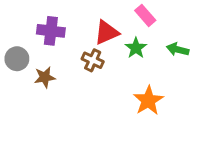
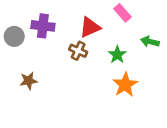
green star: (136, 48) -> (117, 55), moved
gray circle: (17, 59) -> (14, 36), moved
brown star: (45, 77) -> (29, 81), moved

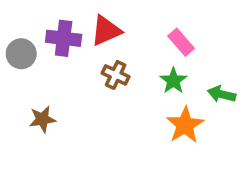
pink rectangle: (123, 13) -> (181, 42), moved
red triangle: (90, 27) -> (106, 31), moved
green arrow: (150, 42) -> (222, 94), moved

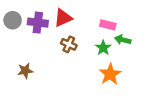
pink rectangle: (181, 42) -> (108, 25), turned -35
gray circle: (21, 54) -> (13, 20), moved
green arrow: (222, 94) -> (123, 40), moved

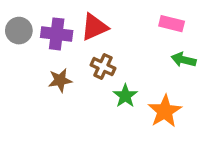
pink rectangle: (108, 25) -> (172, 24), moved
green star: (103, 48) -> (125, 96), moved
brown star: (25, 71) -> (60, 80), moved

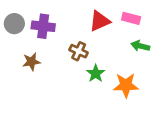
red triangle: (94, 27) -> (100, 21), moved
brown star: (60, 80) -> (31, 62), moved
orange star: (165, 111) -> (126, 85), turned 30

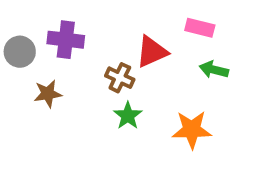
red triangle: (100, 21) -> (152, 52), moved
gray circle: (14, 24) -> (20, 52), moved
green star: (96, 73) -> (128, 116), moved

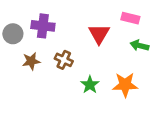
red triangle: (152, 52) -> (99, 34), turned -35
brown cross: (120, 78) -> (64, 60), moved
green star: (128, 116) -> (90, 85), moved

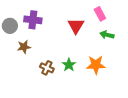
pink rectangle: (130, 18) -> (100, 14), turned 48
brown cross: (64, 60) -> (47, 68), moved

